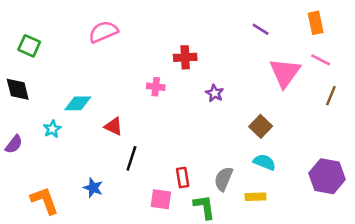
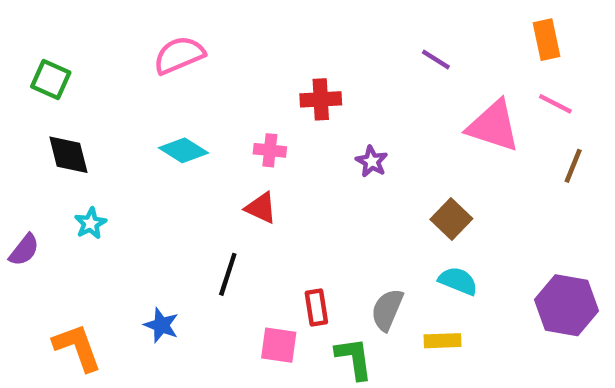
purple line: (261, 29) -> (436, 60), moved
pink triangle: (285, 73) -> (493, 126), turned -48
black diamond: (18, 89) -> (68, 155), moved
cyan diamond: (78, 103) -> (184, 150), moved, turned 32
red triangle: (114, 126) -> (261, 208), moved

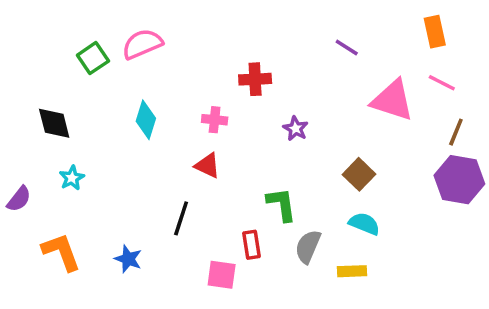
green square: (51, 79) -> (93, 58), moved, turned 32
cyan diamond: (184, 150) -> (146, 120), turned 75
purple hexagon: (566, 305) -> (459, 180), moved
orange L-shape: (77, 347) -> (61, 252), moved
green L-shape: (354, 358) -> (281, 204), moved

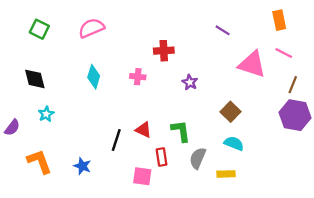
green square: (93, 58) -> (39, 29), moved, turned -30
red triangle: (207, 166) -> (143, 130), moved

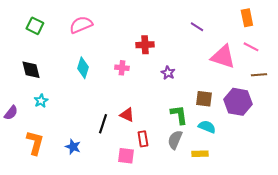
brown line: (293, 85) -> (259, 75), turned 63
brown square: (231, 112) -> (204, 99), turned -36
purple hexagon: (295, 115) -> (238, 102), moved
green L-shape: (181, 131) -> (179, 115), moved
orange L-shape: (39, 162) -> (35, 143), turned 35

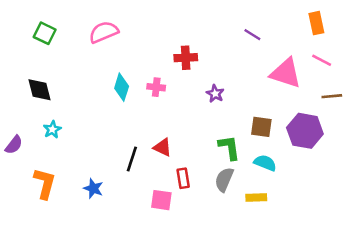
cyan diamond: (83, 68) -> (122, 87), moved

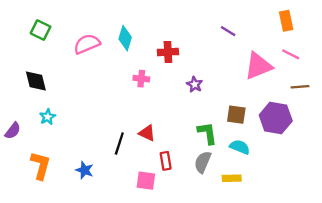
pink semicircle: (104, 32) -> (87, 44), moved
pink triangle: (286, 73) -> (258, 66), turned -40
cyan diamond: (122, 87) -> (125, 38), moved

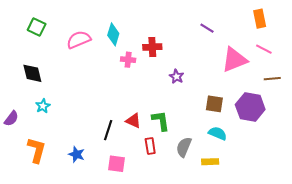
pink cross: (141, 79) -> (128, 60), moved
green L-shape: (207, 133) -> (161, 121), moved
pink square: (146, 181) -> (117, 164), moved

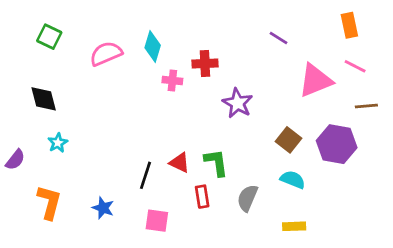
purple star: (177, 76) -> (238, 103), size x1.5
brown square: (214, 104) -> (288, 140), turned 30
yellow rectangle: (210, 162) -> (294, 226), moved

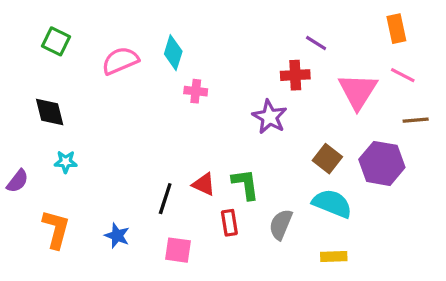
red cross: (205, 64) -> (295, 75), moved
pink triangle: (315, 80) -> (358, 91), turned -36
cyan star: (58, 143) -> (66, 162), turned 30
cyan semicircle: (293, 180) -> (332, 204), size x1.4

